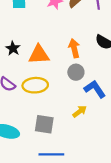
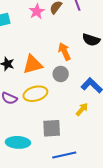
gray circle: (76, 72) -> (61, 74), moved

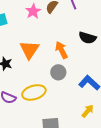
orange triangle: (33, 64) -> (29, 50), moved, turned -40
yellow arrow: (82, 109) -> (88, 111), moved

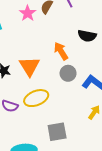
orange triangle: (29, 50) -> (30, 66), moved
gray circle: (58, 72) -> (68, 73), moved

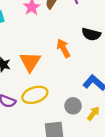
gray circle: (68, 73) -> (73, 106), moved

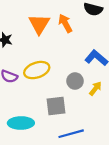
orange triangle: (30, 62) -> (39, 24), moved

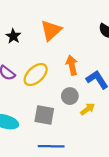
orange arrow: (65, 23) -> (72, 65), moved
yellow ellipse: (37, 70) -> (36, 75), turned -40

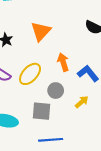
gray circle: (70, 96) -> (56, 91), moved

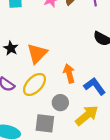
orange triangle: (41, 31) -> (37, 54), moved
yellow arrow: (82, 102) -> (87, 115), size x1.6

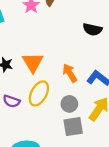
gray square: (45, 123) -> (73, 127), moved

